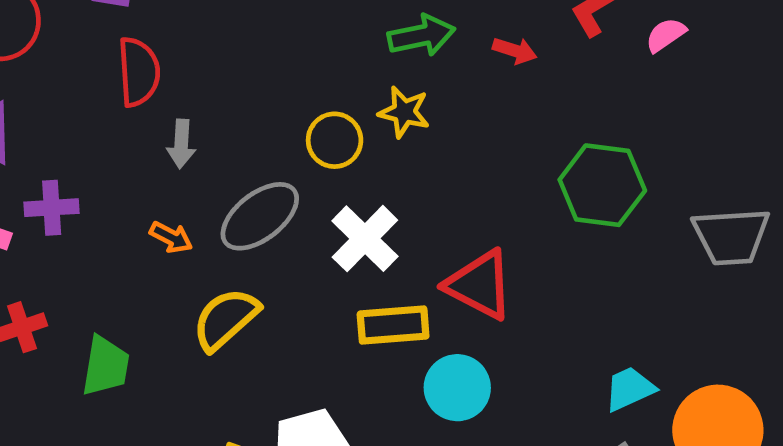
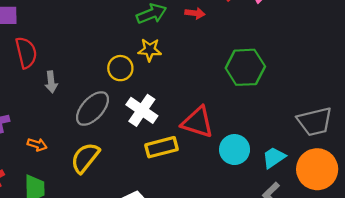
gray trapezoid: (731, 236) -> (315, 122), moved
orange arrow: (171, 237) -> (37, 145), moved
cyan circle: (457, 388) -> (235, 150), moved

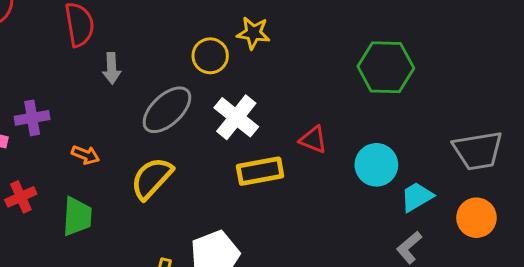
red triangle: (198, 122) -> (313, 140), size x0.6
cyan circle: (235, 150) -> (376, 165), moved
orange circle: (317, 169) -> (476, 218), size x0.7

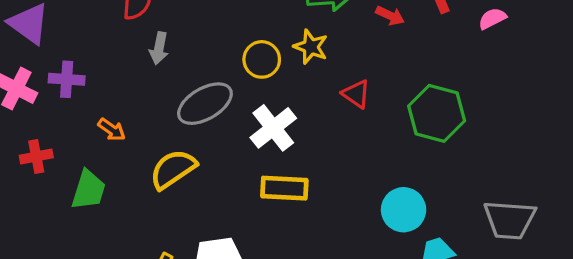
red triangle: (313, 140) -> (356, 94), moved

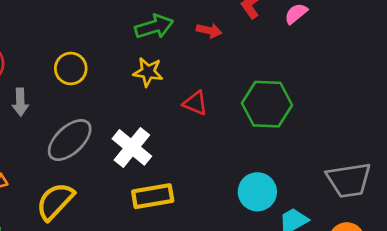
yellow circle: (262, 59) -> (71, 68), moved

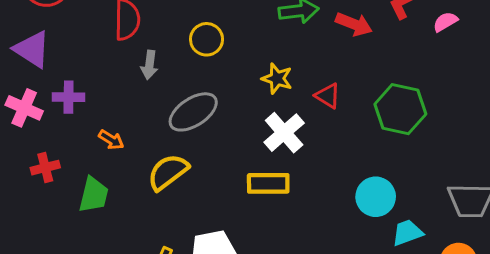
red arrow: (209, 31) -> (354, 24), size x1.4
yellow star: (148, 72) -> (277, 78), moved
white cross: (132, 147) -> (284, 133), moved

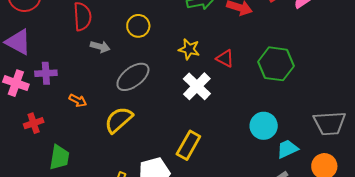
gray arrow: (149, 65) -> (100, 47), turned -78
yellow rectangle: (268, 183) -> (188, 145), moved, turned -56
green trapezoid: (94, 195) -> (59, 157), moved

